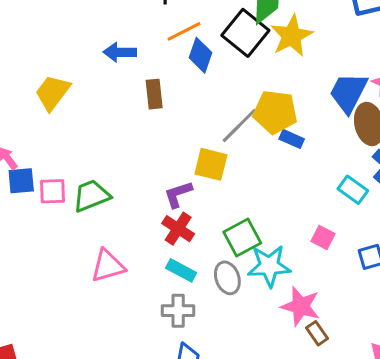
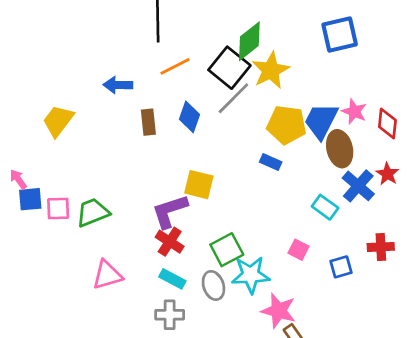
blue diamond: (200, 55) -> (190, 117), moved
yellow pentagon: (275, 112) -> (287, 125), moved
gray line: (239, 125) -> (233, 98), moved
purple L-shape: (178, 194) -> (170, 211), size x1.4

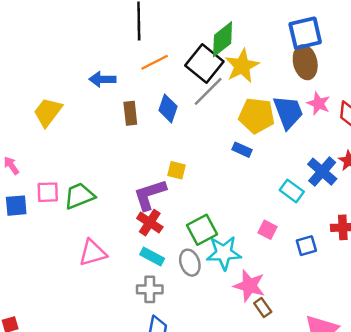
blue trapezoid: (321, 121) -> (288, 112), turned 132
brown ellipse: (340, 149) -> (305, 62), moved
yellow square: (199, 185) -> (176, 170), size x0.7
blue square: (30, 199) -> (16, 206), moved

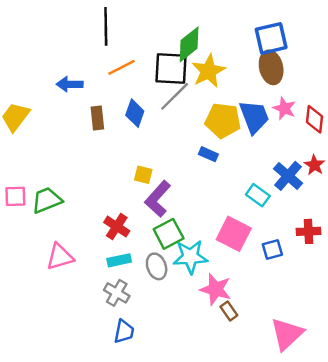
black square: (204, 63) -> (171, 69), turned -36
purple L-shape: (150, 195) -> (158, 199), moved, turned -30
pink square: (268, 230) -> (234, 234), size x1.8
cyan rectangle: (152, 257) -> (119, 260), turned -40
gray cross: (150, 289) -> (117, 293), turned 30

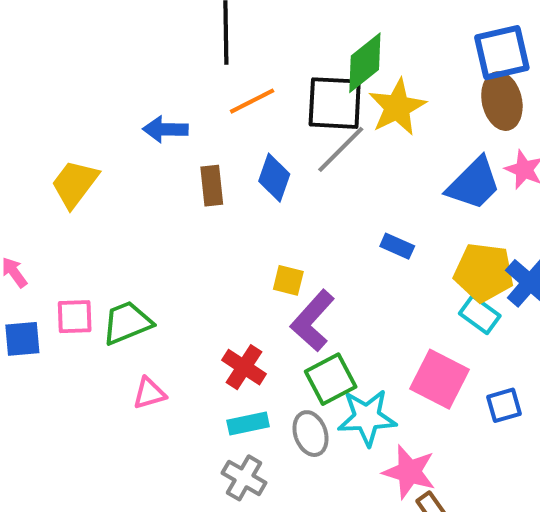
blue trapezoid: (254, 117) -> (474, 184), turned 66
yellow pentagon: (223, 120) -> (484, 272), moved
pink triangle: (60, 257) -> (149, 393), moved, size x0.7

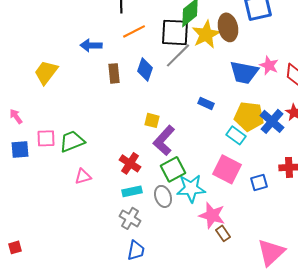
brown ellipse: (502, 101) -> (228, 27), moved
blue trapezoid: (474, 184) -> (244, 72), turned 56
cyan rectangle: (480, 315) -> (236, 135), moved

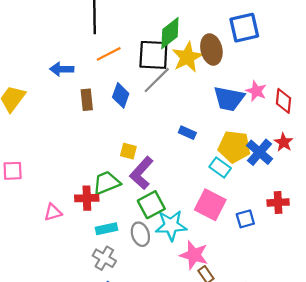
green trapezoid: (72, 141) -> (106, 183), moved
red cross: (130, 163) -> (87, 198), moved, turned -35

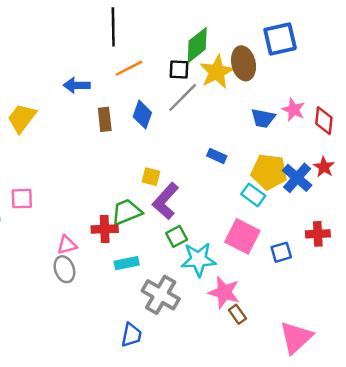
black square: (153, 55) -> (179, 69), size x0.6
blue trapezoid: (229, 99) -> (263, 118), size x0.7
green square: (151, 205) -> (177, 236), size x0.7
gray ellipse: (140, 234) -> (64, 269), moved
gray cross: (104, 258) -> (161, 295), moved, size x1.4

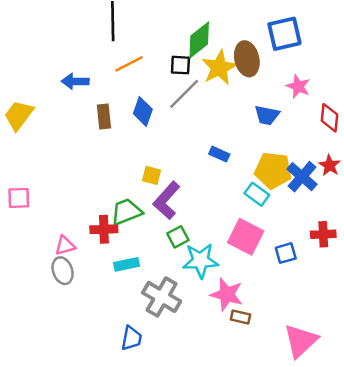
pink star: (293, 110) -> (298, 86), moved
brown rectangle: (237, 314) -> (241, 317), turned -42

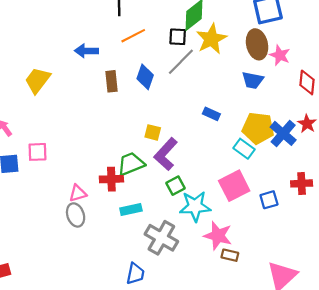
brown ellipse: (247, 59) -> (257, 44), moved
pink square: (246, 237) -> (234, 186), turned 36

